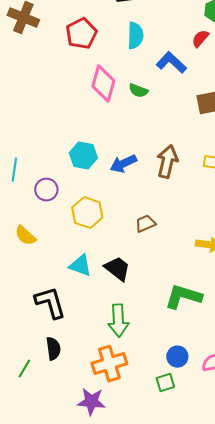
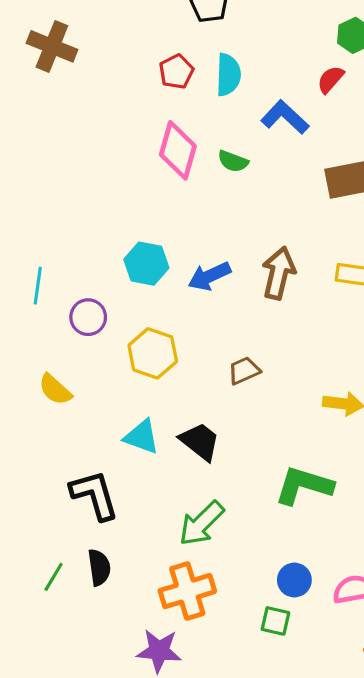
red pentagon: (81, 34) -> (176, 72), moved, size x0.7
green arrow: (118, 321) -> (201, 523), turned 48
green line: (24, 369) -> (54, 577), moved
green square: (165, 383) -> (275, 621), turned 30

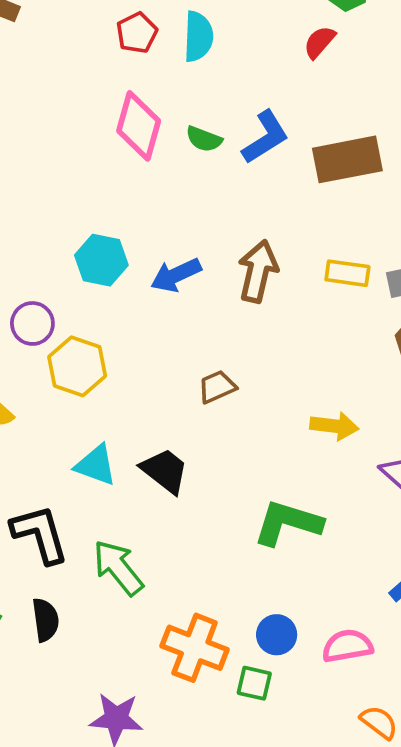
blue L-shape: (285, 117) -> (265, 137), moved, turned 105
yellow hexagon: (153, 353) -> (77, 366), moved
green arrow: (201, 523) -> (118, 568), moved, turned 96
orange cross: (187, 591) -> (195, 648), moved, turned 38

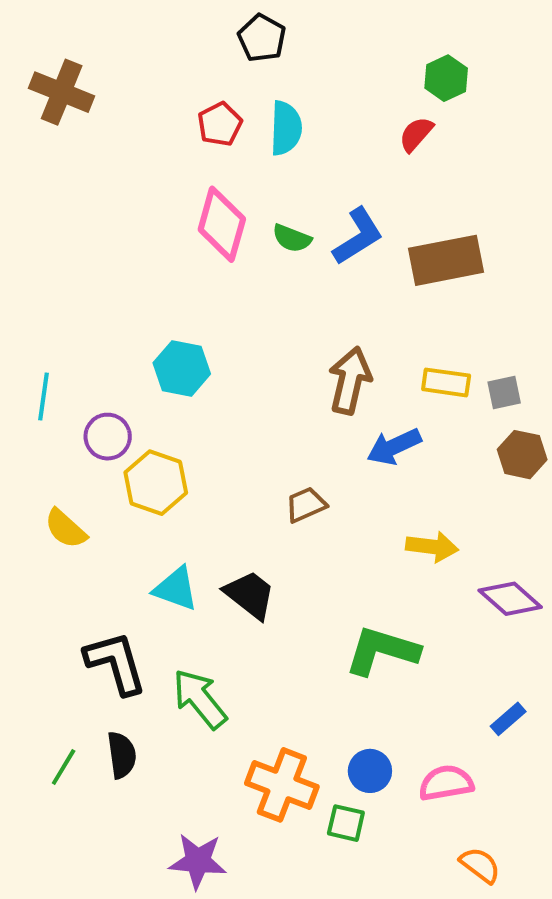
blue arrow: (176, 275) -> (394, 447), moved

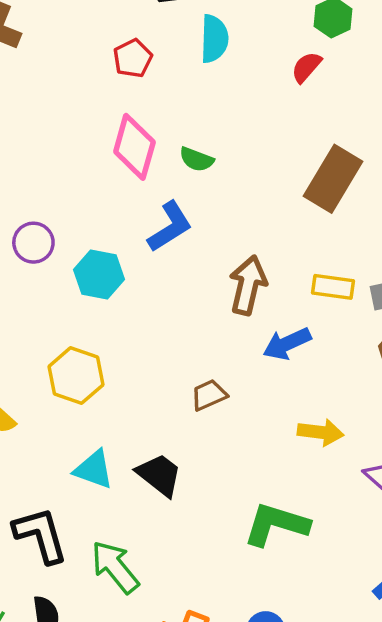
cyan semicircle: (286, 128) -> (214, 39), moved
blue L-shape: (358, 236) -> (170, 227), moved
brown rectangle: (446, 260) -> (333, 179), turned -48
purple circle: (108, 437) -> (33, 243), moved

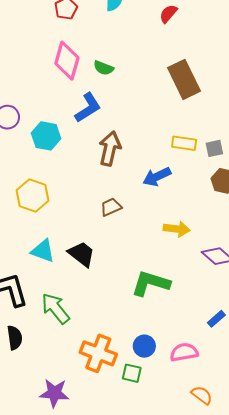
brown rectangle: (333, 179) -> (184, 79), turned -57
brown arrow: (248, 285) -> (110, 148), moved

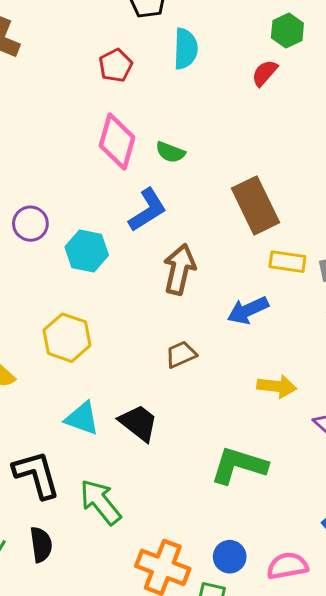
brown rectangle: (184, 79) -> (256, 205), moved

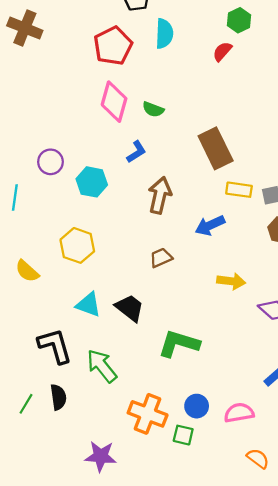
red pentagon: (116, 65) -> (113, 46), size x1.6
blue L-shape: (148, 210) -> (136, 152), size x0.7
green L-shape: (239, 465) -> (179, 344), moved

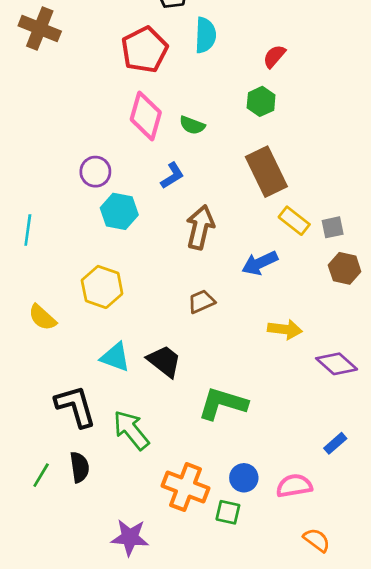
green hexagon: (239, 20) -> (261, 101), moved
purple circle: (50, 162) -> (95, 172), moved
yellow rectangle: (239, 190) -> (294, 221), turned 30

